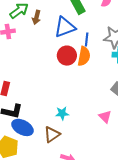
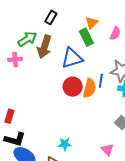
brown arrow: (37, 17) -> (44, 47), size x1.6
blue line: (87, 39) -> (101, 81), moved

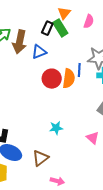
black rectangle: (51, 17) -> (47, 28), moved
blue triangle: (72, 58) -> (39, 52), moved, size x0.7
cyan star: (65, 144) -> (56, 128), moved

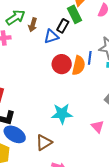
black rectangle: (47, 28) -> (63, 26), moved
brown arrow: (20, 42) -> (33, 25), size x0.6
cyan star: (56, 128) -> (62, 114), size x1.5

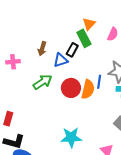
green arrow: (16, 17) -> (43, 82), moved

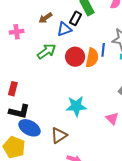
brown arrow: (42, 49) -> (45, 18), turned 40

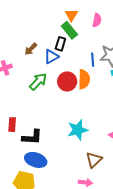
blue line: (103, 50) -> (93, 60), moved
black L-shape: (19, 112) -> (32, 137), moved
brown triangle: (59, 135) -> (94, 160), moved

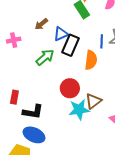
black rectangle: (60, 44) -> (70, 45), moved, size x1.5
red circle: (67, 81) -> (70, 88), moved
brown triangle: (94, 160) -> (93, 101), moved

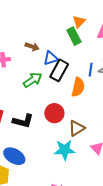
brown arrow: (41, 24) -> (32, 47), turned -128
cyan star: (79, 110) -> (65, 150), moved
black L-shape: (33, 112) -> (23, 121), moved

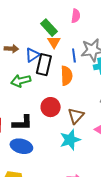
orange triangle: (79, 22) -> (54, 42), moved
green arrow: (33, 80) -> (21, 81), turned -144
blue ellipse: (14, 156) -> (21, 146), moved

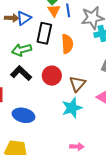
blue triangle: (32, 55) -> (24, 18), moved
blue line: (74, 55) -> (68, 10), moved
black L-shape: (22, 123) -> (21, 73), moved, turned -135

